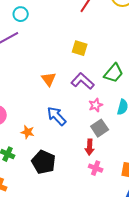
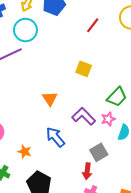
cyan circle: (21, 14) -> (25, 30), size x1.5
purple L-shape: (83, 81) -> (84, 116), moved
pink star: (96, 105) -> (108, 119), moved

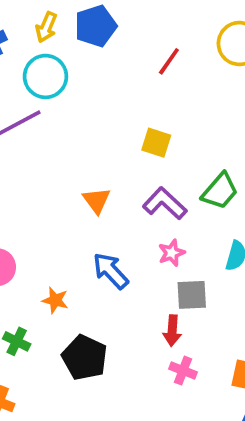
purple L-shape: (84, 116) -> (165, 203), moved
pink star: (108, 119) -> (172, 253), moved
gray square: (99, 152) -> (192, 295), turned 30

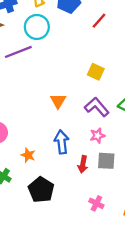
red line: (169, 61) -> (99, 21), moved
blue arrow: (111, 271) -> (62, 142), turned 30
red arrow: (172, 331) -> (83, 164), moved

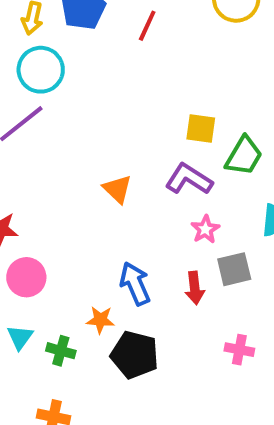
yellow square: (96, 72) -> (201, 129), moved
blue arrow: (62, 142) -> (135, 284), moved
orange star: (28, 155) -> (100, 320), moved

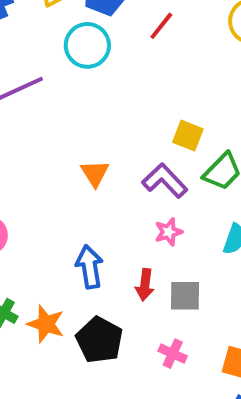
cyan circle: (41, 70) -> (87, 45), moved
gray square: (234, 269) -> (185, 296), moved
orange star: (100, 320) -> (46, 324), moved, size x1.4
black pentagon: (135, 355) -> (99, 340), moved

